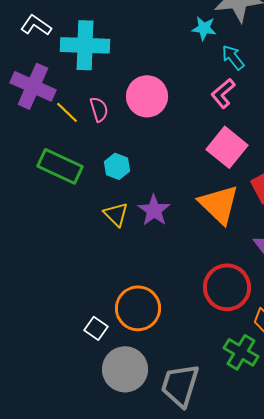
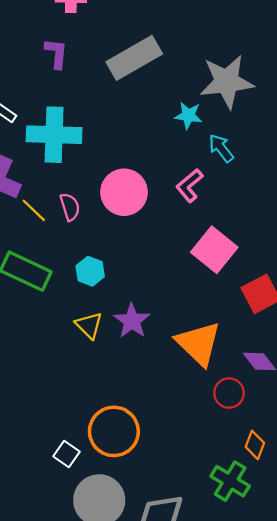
pink L-shape: (223, 93) -> (189, 185), moved
orange triangle: (219, 204) -> (199, 343), moved
red circle: (227, 287) -> (229, 393), moved, size x0.6

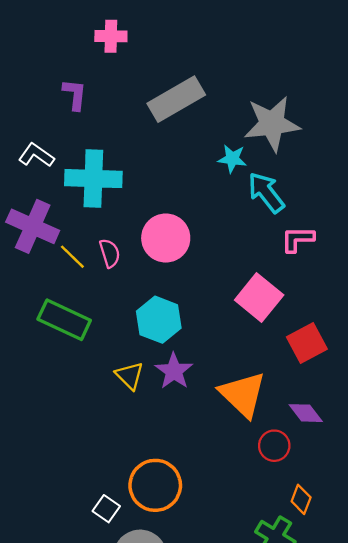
purple L-shape: (56, 53) -> (75, 94), moved
cyan arrow: (221, 148) -> (266, 193), size x1.4
pink L-shape: (189, 185) -> (298, 239), moved, turned 40
cyan hexagon: (90, 271) -> (159, 320), moved, size x1.5

